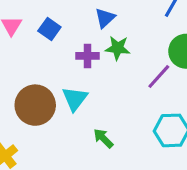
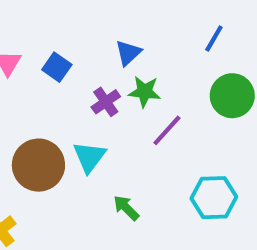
purple cross: (88, 56) -> (106, 102), turned -35
purple line: (159, 77) -> (167, 130), moved

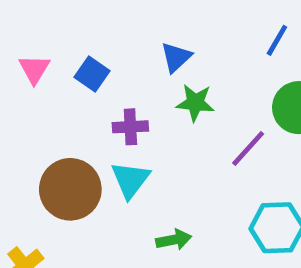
purple cross: (106, 102) -> (130, 127), moved, turned 32
purple line: (167, 130) -> (248, 148), moved
green arrow: (126, 208) -> (174, 240), turned 124

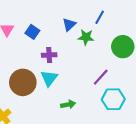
blue line: (277, 40) -> (100, 17), moved
green star: (195, 103) -> (86, 37), moved
purple line: (248, 148) -> (101, 77), moved

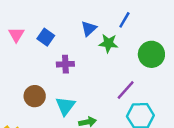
cyan triangle: (49, 78) -> (65, 106), moved
brown circle: (23, 82) -> (35, 96), size x0.7

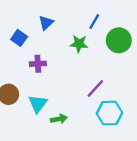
blue triangle: (89, 28) -> (46, 23), moved
green circle: (151, 54) -> (119, 40), moved

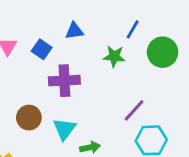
blue triangle: (46, 23) -> (74, 31), turned 35
purple cross: (38, 64) -> (64, 81), size x1.5

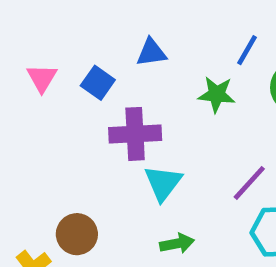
brown circle: (29, 118) -> (77, 234), moved
cyan triangle: (64, 129) -> (163, 183), moved

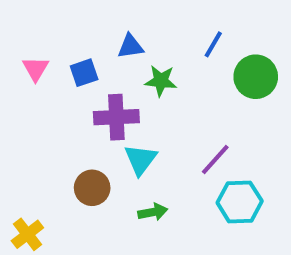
blue square: (98, 83) -> (84, 73), turned 36
green star: (217, 94) -> (161, 81), moved
brown circle: (77, 234) -> (92, 188), moved

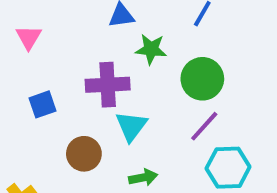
blue square: (84, 73) -> (42, 104), moved
green circle: (256, 77) -> (202, 79), moved

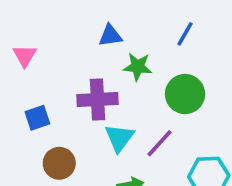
purple line: (204, 126) -> (159, 143), moved
brown circle: (84, 154) -> (59, 163), moved

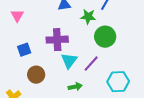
green star: (138, 67) -> (88, 17), moved

